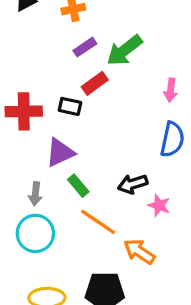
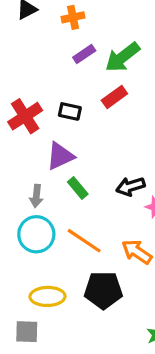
red rectangle: (95, 83) -> (114, 97), moved
red cross: (24, 111) -> (25, 116), turned -32
orange line: (98, 222) -> (84, 241), moved

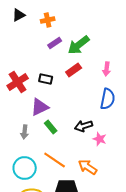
cyan circle: (36, 234) -> (25, 168), moved

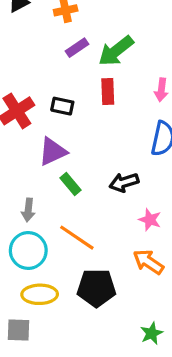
red rectangle: (74, 70) -> (108, 91), turned -56
gray arrow: (25, 132) -> (28, 210), moved
pink star: (100, 139) -> (150, 220), moved
orange arrow: (88, 167) -> (148, 262), moved

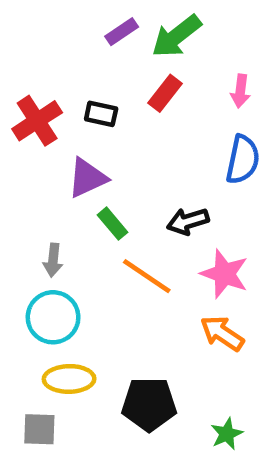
red rectangle: (108, 91) -> (165, 93), turned 40
pink star: (150, 220) -> (224, 274), size x1.5
orange line: (77, 238) -> (147, 276), moved
black pentagon: (96, 288) -> (149, 404), moved

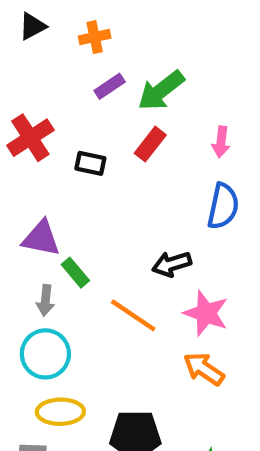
red cross: (37, 121) -> (30, 138), moved
purple triangle: (87, 178) -> (41, 238), moved, turned 36
green rectangle: (112, 224) -> (75, 273), moved

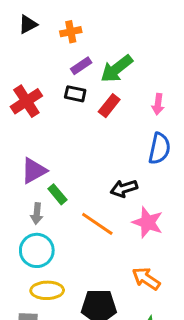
black rectangle: (90, 163) -> (75, 94), moved
purple triangle: (41, 238) -> (34, 171), turned -40
orange arrow: (204, 369) -> (146, 279), moved

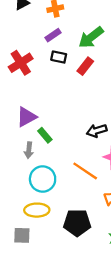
purple rectangle: (81, 66) -> (53, 35), moved
orange line: (97, 224) -> (85, 171), moved
cyan circle: (37, 250) -> (43, 179), moved

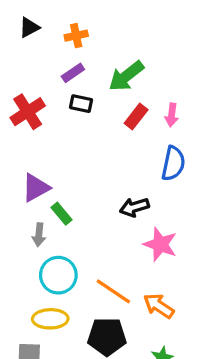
red rectangle: (85, 66) -> (136, 117), moved
orange line: (85, 171) -> (113, 291), moved

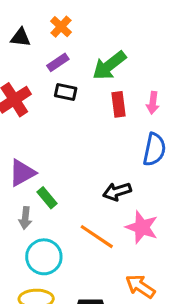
black triangle: (29, 28) -> (21, 38), moved, turned 35
orange cross: (76, 36) -> (61, 27), turned -35
red rectangle: (136, 117) -> (119, 104), turned -45
orange line: (113, 291) -> (97, 237), moved

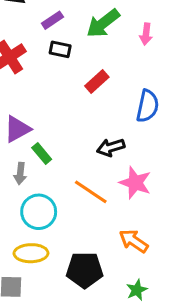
pink arrow: (153, 103) -> (146, 34), moved
red rectangle: (119, 104) -> (97, 82), moved, turned 55

